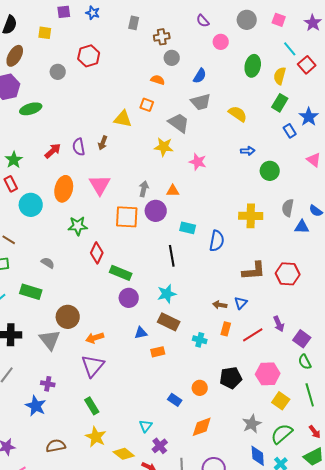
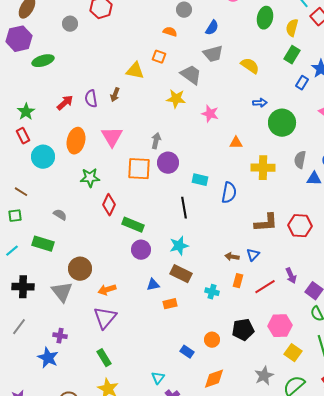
blue rectangle: (290, 131) -> (302, 83), turned 64
green circle: (270, 171) -> (282, 123), size x1.4
orange triangle: (173, 191) -> (236, 143), moved

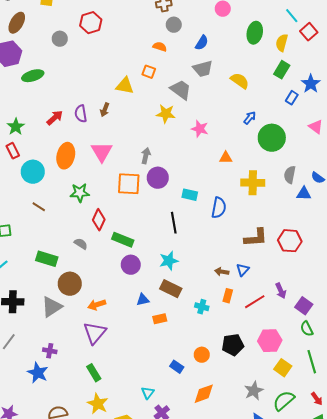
blue arrow: (260, 103) -> (250, 118), turned -48
brown line: (21, 192) -> (39, 207), moved
gray semicircle: (60, 215) -> (81, 244), moved
green rectangle: (43, 244) -> (47, 259), moved
gray triangle: (62, 292) -> (52, 307), turned 35

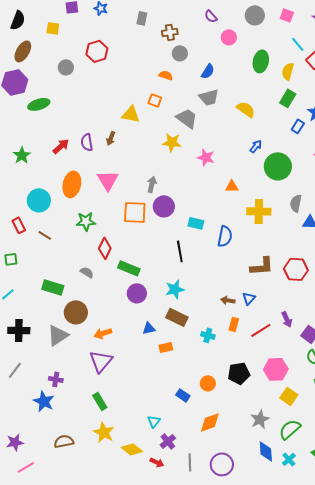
red rectangle: (13, 151) -> (19, 225), moved

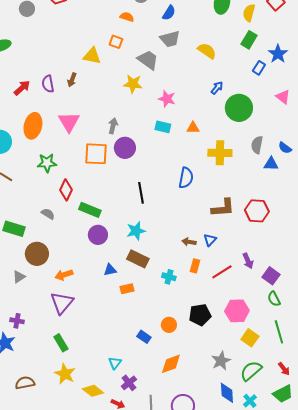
cyan rectangle: (196, 223) -> (163, 127), moved
gray triangle: (58, 335) -> (19, 277), size x0.6

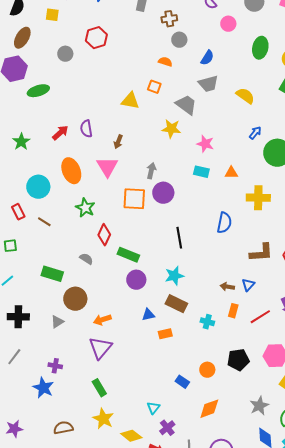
brown arrow: (72, 80) -> (118, 142), moved
orange ellipse: (33, 126) -> (71, 171), turned -35
green star: (47, 163) -> (85, 208), turned 30

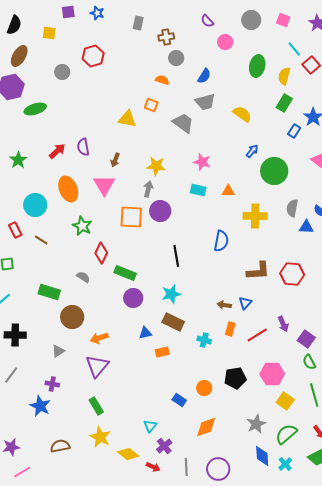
yellow star: (171, 129) -> (156, 166), moved
gray triangle: (57, 322) -> (58, 351), moved

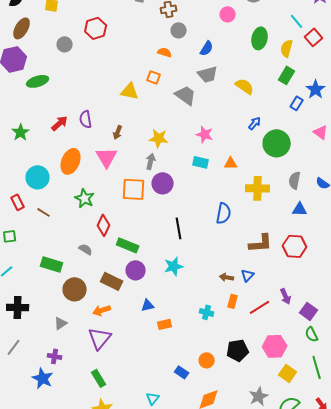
orange ellipse: (68, 189) -> (71, 161), turned 45
blue triangle: (306, 227) -> (300, 209), moved
brown rectangle: (173, 322) -> (112, 281), moved

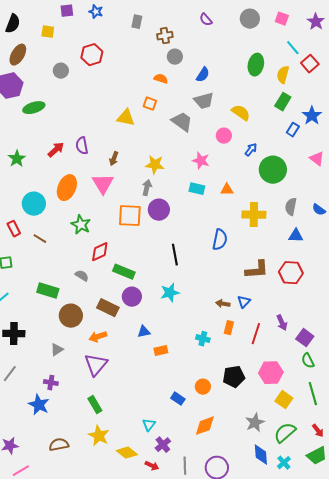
pink circle: (228, 14) -> (224, 136), moved
red diamond: (104, 225) -> (100, 252), turned 40
red line: (260, 307) -> (256, 334), turned -40

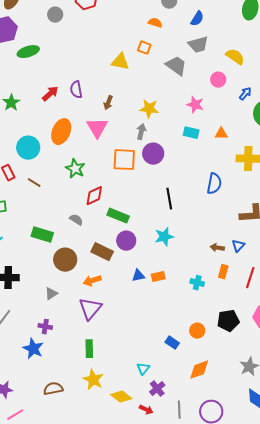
orange rectangle: (161, 351) -> (158, 277), moved
green rectangle: (95, 405) -> (89, 349), turned 30

